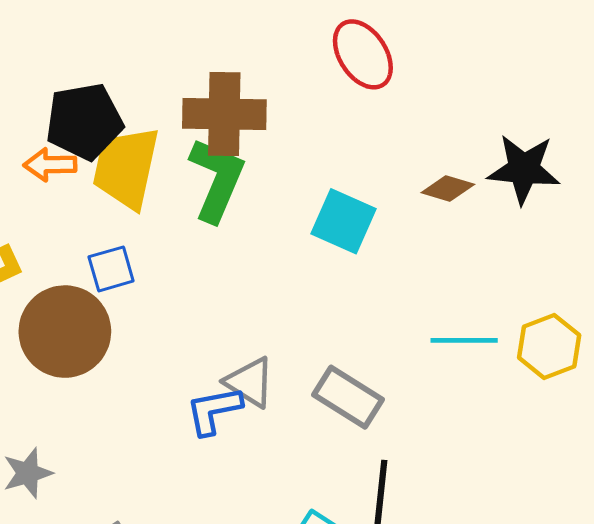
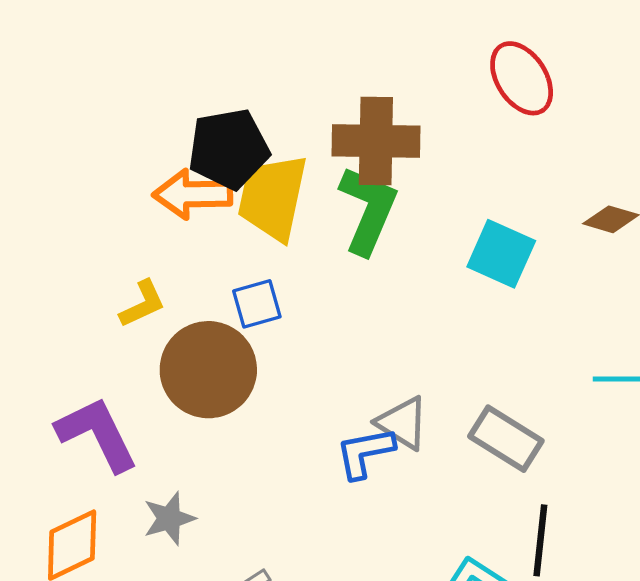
orange arrow: (50, 165) -> (193, 194), size x1.4

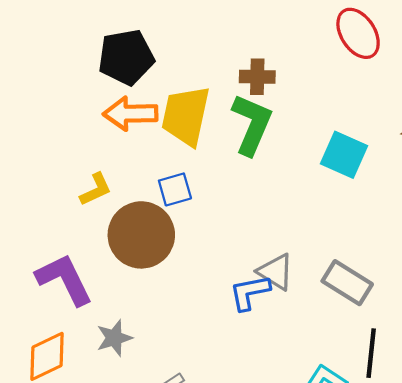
brown cross: (376, 141) -> (257, 77), size x0.6
black pentagon: (229, 149) -> (126, 57), moved

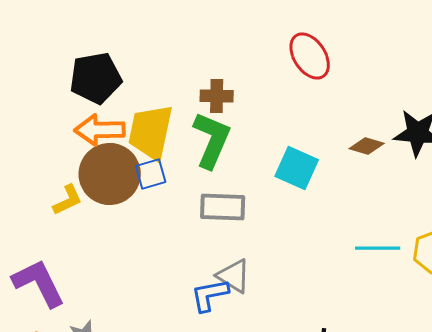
blue square: (175, 189) -> (151, 174), moved
brown circle: (141, 235) -> (110, 174), moved
gray rectangle: (347, 283) -> (223, 207), moved, turned -30

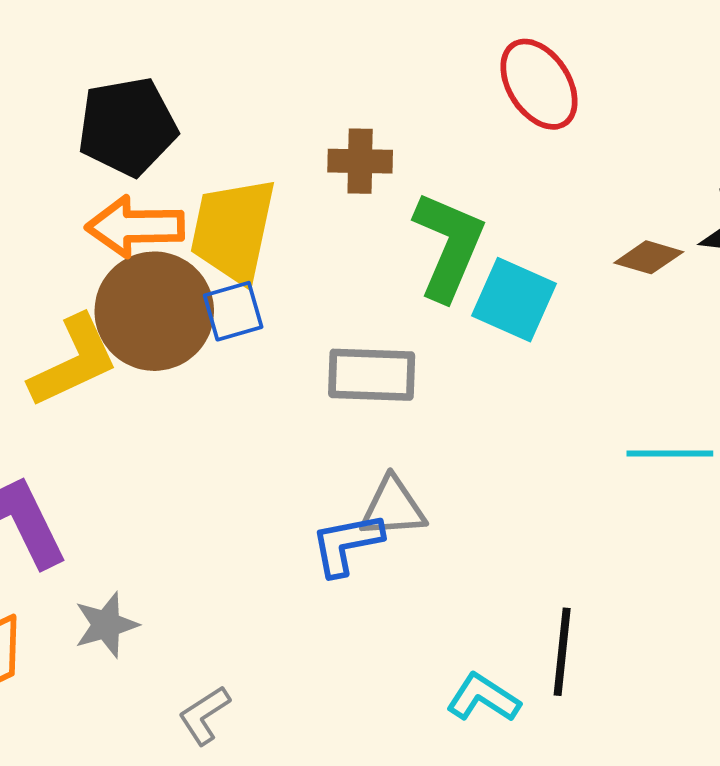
green L-shape: (212, 140) -> (449, 246), moved
yellow L-shape: (68, 200) -> (73, 361), size x1.6
gray triangle: (234, 276) -> (393, 507), turned -36

